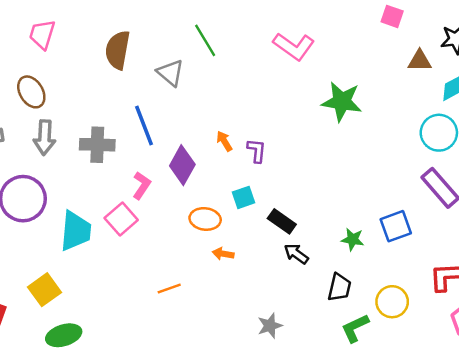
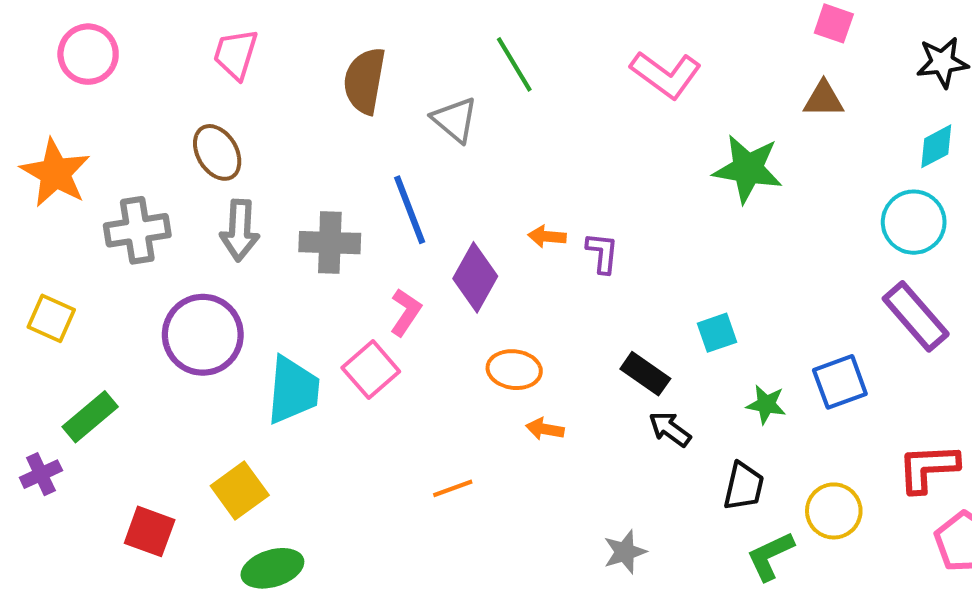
brown triangle: (420, 61) -> (824, 99), moved
orange arrow: (224, 141) -> (547, 236), turned -54
cyan square: (243, 197) -> (717, 333), moved

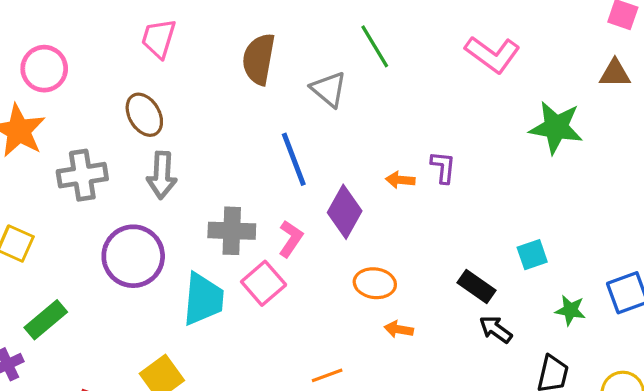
pink circle: (88, 54) -> (44, 69), moved
gray cross: (330, 243) -> (232, 231), moved
purple L-shape: (602, 253) -> (443, 167), moved

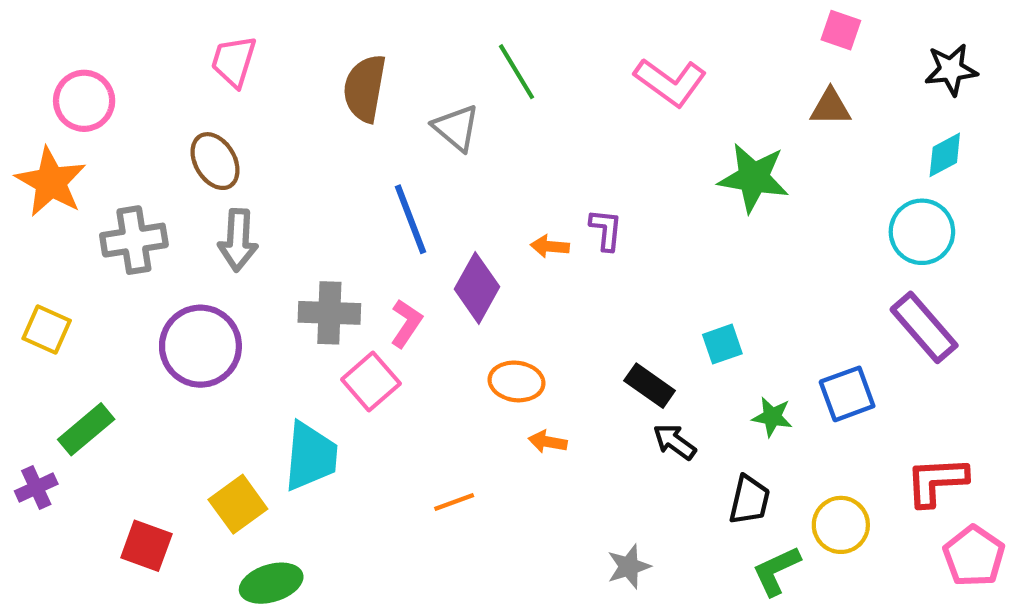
cyan trapezoid: (203, 299) -> (311, 456), moved

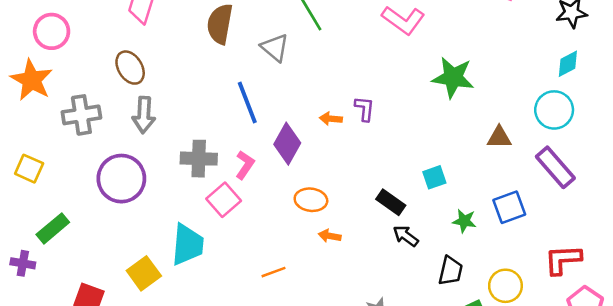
brown triangle: (830, 107) -> (499, 137), moved
purple cross: (36, 488) -> (23, 263), turned 35

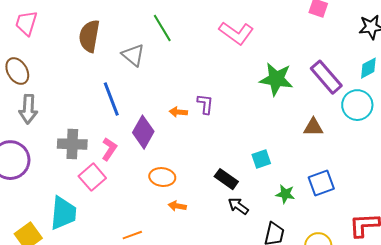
purple rectangle: (555, 167) -> (326, 77), moved

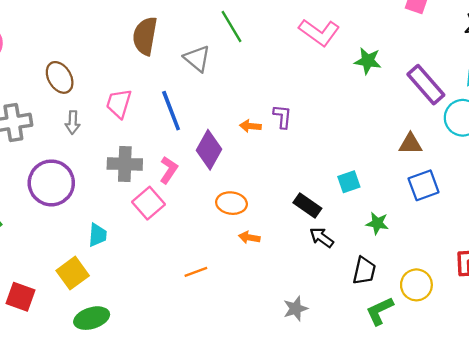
pink trapezoid: (26, 23) -> (119, 104), moved
green star: (276, 79) -> (368, 61), moved, size x0.7
gray arrow: (28, 109) -> (73, 122), size x0.7
blue square: (321, 183) -> (424, 185), moved
cyan trapezoid: (63, 213) -> (98, 235), moved, size x0.6

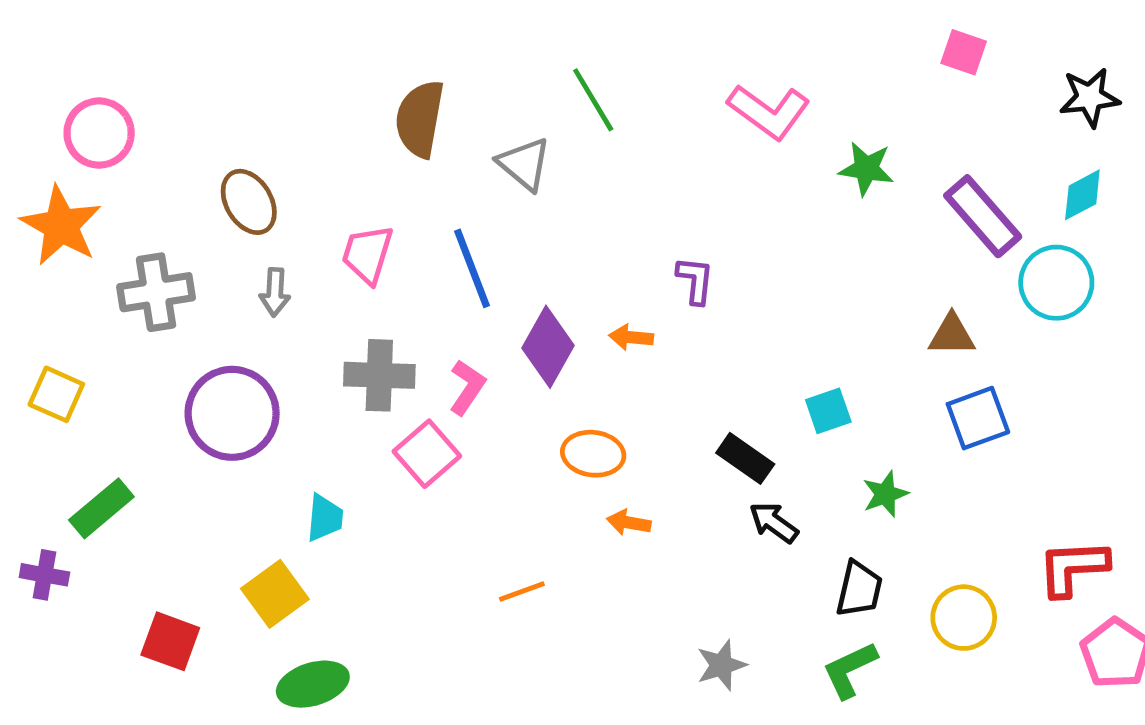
orange arrow: (250, 126) -> (631, 337), moved
green star: (377, 223) -> (885, 494), turned -30
green L-shape: (380, 311) -> (850, 670), moved

